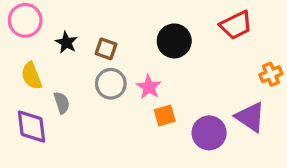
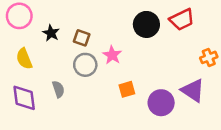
black circle: (174, 41) -> (146, 24), moved
pink star: (149, 87) -> (112, 55), moved
gray semicircle: (62, 103) -> (58, 89), moved

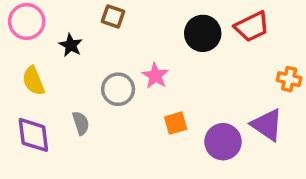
brown square: (82, 38) -> (113, 16), moved
orange cross: (209, 57) -> (289, 79), turned 35

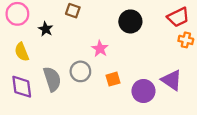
red trapezoid: (252, 27) -> (178, 17), moved
orange cross: (289, 79) -> (186, 40), moved
gray circle: (118, 89) -> (80, 71), moved
gray semicircle: (81, 123) -> (52, 79), size x1.6

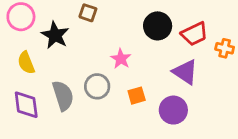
red trapezoid: (178, 17) -> (194, 34), moved
black star: (46, 29) -> (55, 35), size x1.5
purple triangle: (172, 80) -> (185, 72), moved

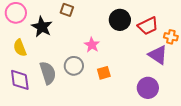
purple triangle: (185, 72) -> (158, 55), moved
purple circle: (173, 110) -> (148, 88), moved

